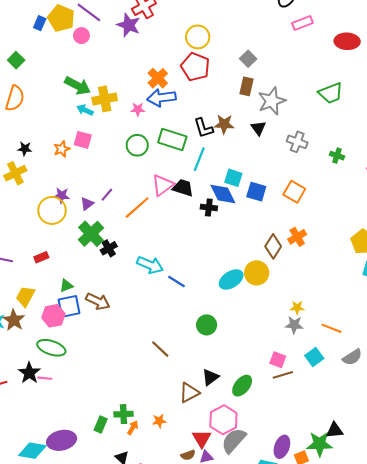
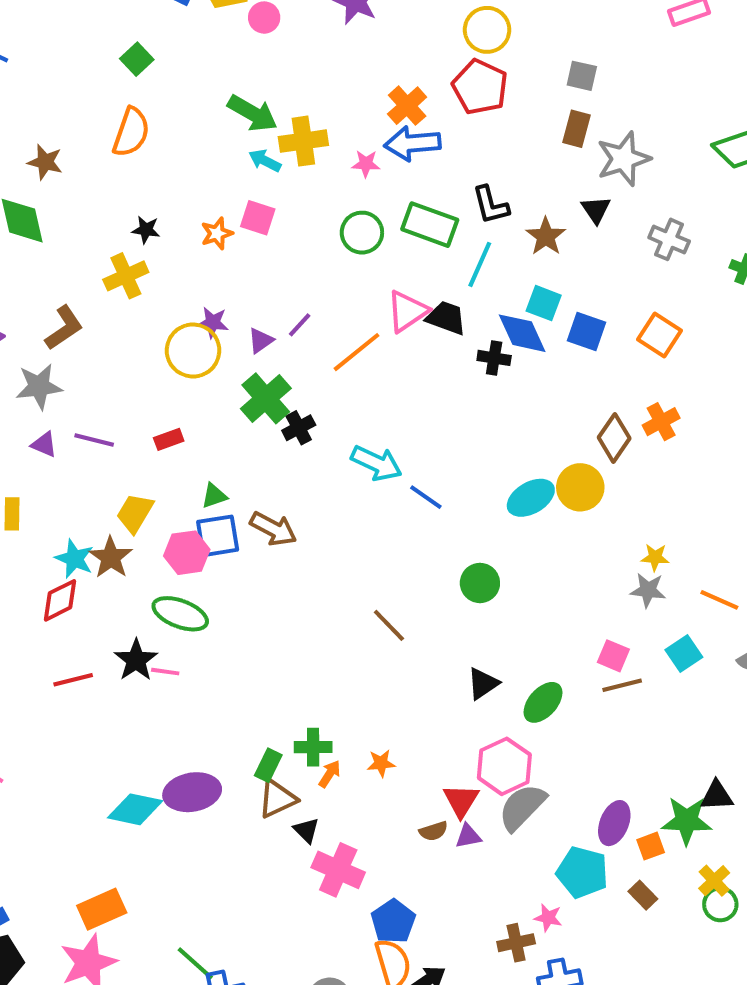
gray square: (248, 59) -> (582, 76), turned -35
brown star: (224, 124) -> (546, 236), moved, turned 30
brown triangle: (189, 393) -> (277, 799), moved

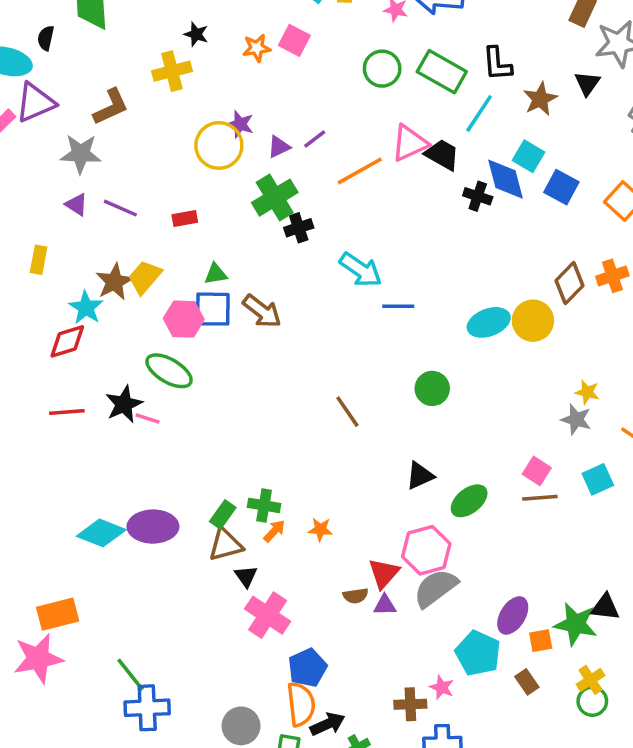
blue line: (426, 497) -> (398, 306), turned -44
brown star: (111, 557) -> (114, 282), moved

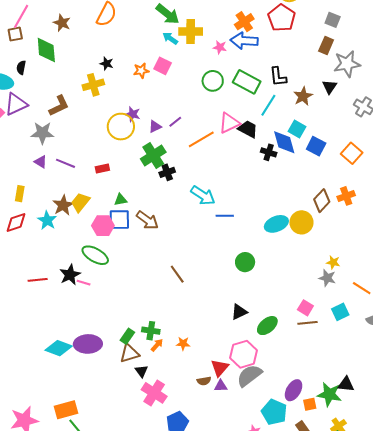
red diamond: (67, 341) -> (16, 222), moved
brown line: (347, 412) -> (177, 274), moved
orange rectangle: (58, 614) -> (66, 410), moved

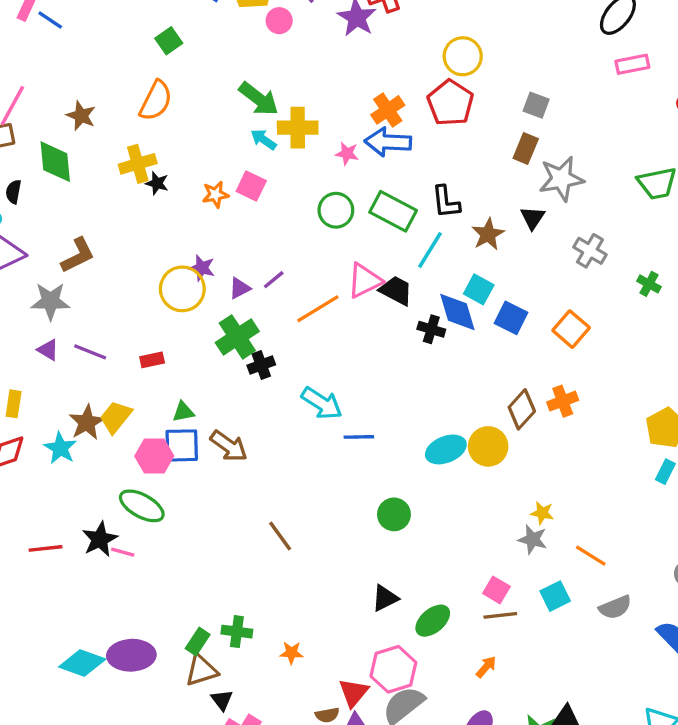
yellow cross: (93, 85) -> (138, 164), moved
orange arrow: (157, 345) -> (486, 667), moved

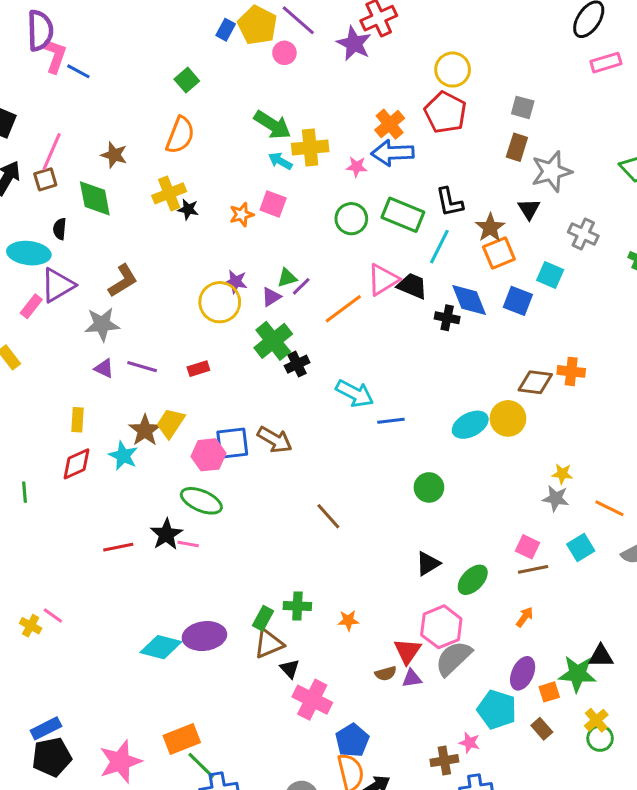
cyan square: (479, 289) -> (550, 275), moved
orange square: (571, 329) -> (499, 253), moved, turned 32
orange cross: (563, 401) -> (571, 371), turned 32
brown diamond: (522, 409) -> (535, 382), turned 60
green triangle: (183, 412) -> (287, 278), moved

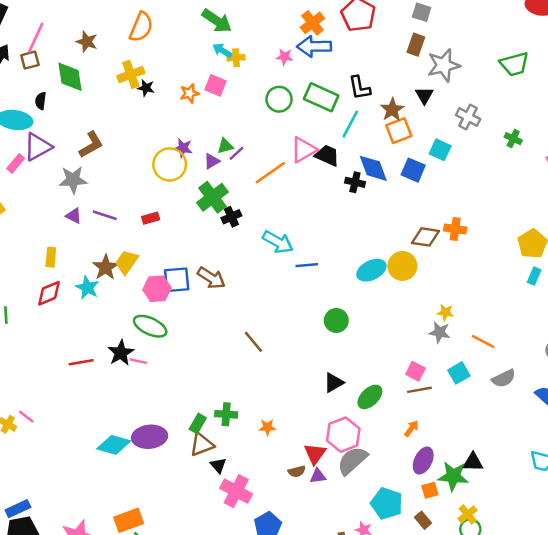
yellow cross: (310, 148) -> (236, 58), moved, size x0.6
purple ellipse: (523, 673) -> (423, 461), moved

